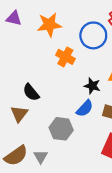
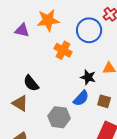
purple triangle: (14, 18) -> (22, 30), moved
brown triangle: (19, 114) -> (20, 103), turned -36

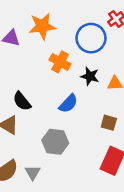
black star: (88, 77) -> (90, 76), moved
blue semicircle: (81, 98) -> (68, 104), moved

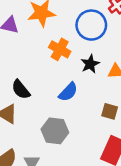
black star: (90, 76) -> (90, 64), turned 30

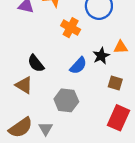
black star: (90, 64) -> (101, 56), moved

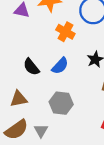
blue semicircle: (78, 66) -> (60, 66), moved
brown triangle: (24, 85) -> (19, 99), moved, turned -42

